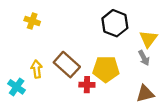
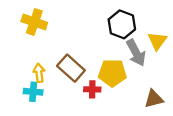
yellow cross: (32, 21) -> (34, 22), size x1.5
gray arrow: (144, 58) -> (136, 53), moved, size x1.6
cyan cross: (17, 87) -> (33, 92), moved, turned -30

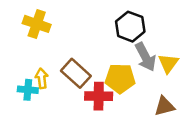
yellow triangle: (157, 41) -> (168, 63), moved
red cross: (92, 89) -> (99, 96), size x1.5
cyan cross: (33, 92) -> (28, 90), moved

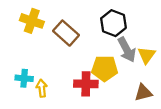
brown rectangle: (76, 73) -> (66, 33), moved
yellow arrow: (42, 78) -> (42, 88), moved

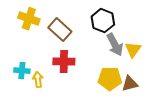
yellow pentagon: (105, 68) -> (110, 79), moved
red cross: (86, 84) -> (64, 62), moved

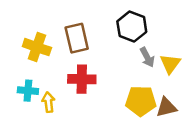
yellow cross: (29, 19) -> (37, 47), moved
brown rectangle: (60, 30) -> (77, 38), turned 35
gray arrow: (115, 45) -> (147, 57), size x0.7

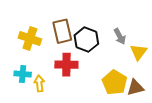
black hexagon: (132, 27) -> (86, 40), moved
gray arrow: (147, 57) -> (120, 36), moved
yellow pentagon: (141, 101) -> (115, 82), turned 30

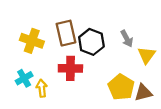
cyan cross: (23, 74) -> (24, 78), turned -35

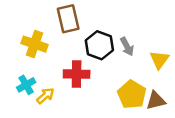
brown rectangle: (66, 33) -> (68, 19), moved
gray arrow: (127, 39) -> (127, 46), moved
yellow arrow: (42, 88) -> (45, 96), turned 56

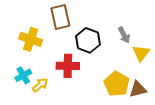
gray arrow: (127, 46) -> (124, 35), moved

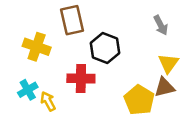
gray arrow: (124, 35) -> (161, 25), moved
yellow arrow: (40, 85) -> (48, 101), turned -77
brown triangle: (138, 89) -> (165, 87), moved

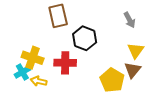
yellow cross: (37, 47) -> (33, 58), moved
brown triangle: (165, 87) -> (133, 70), turned -36
yellow arrow: (48, 101) -> (39, 81), turned -49

